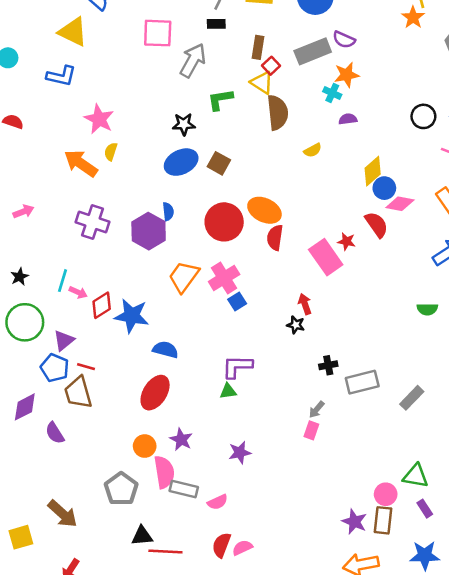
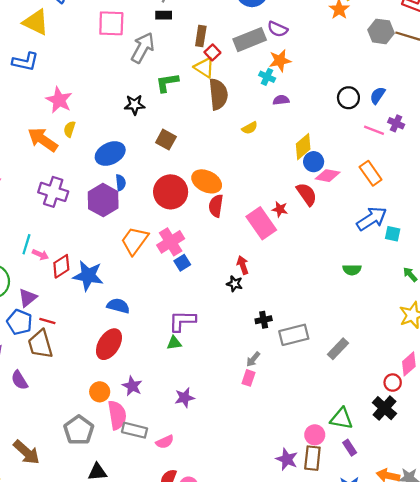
blue ellipse: (181, 162) -> (110, 154), moved

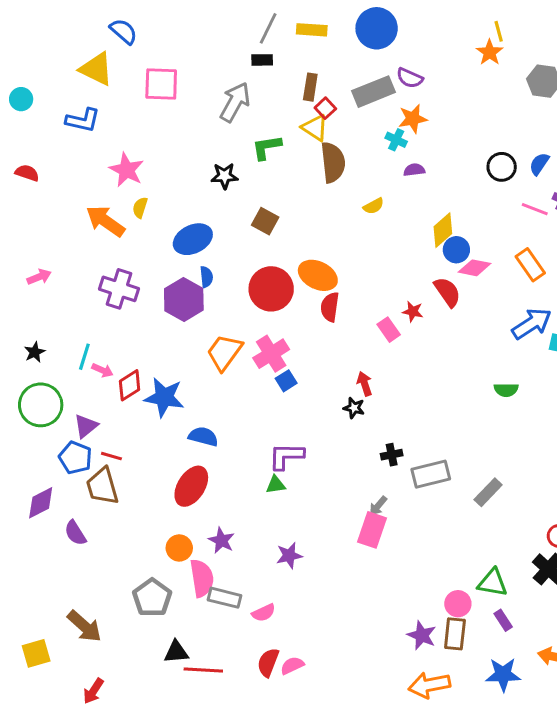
pink square: (111, 23) -> (161, 84), moved
pink rectangle: (261, 223) -> (389, 330), size x0.6
pink rectangle: (248, 378) -> (372, 530), size x1.6

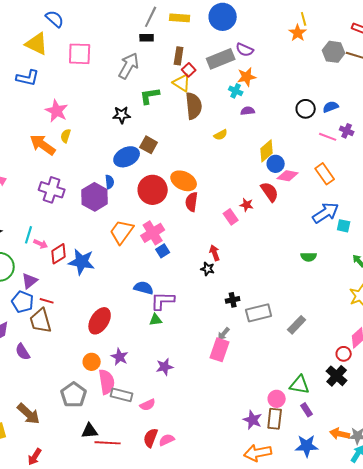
blue semicircle: (539, 164) -> (331, 107), turned 35
blue ellipse: (193, 239) -> (127, 157), moved
blue semicircle: (203, 437) -> (144, 288), moved

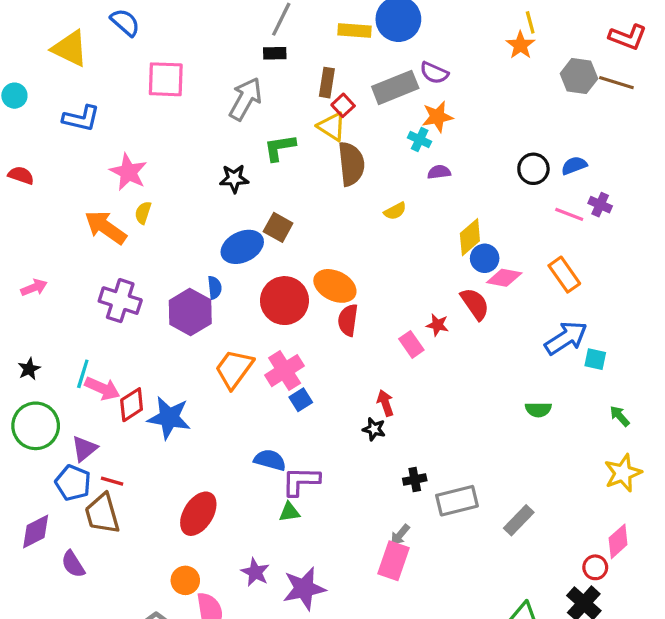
yellow rectangle: (180, 18) -> (354, 31), moved
yellow triangle: (37, 44) -> (70, 48), moved
pink arrow: (41, 244) -> (102, 388), size x1.5
purple star: (120, 357) -> (255, 572), moved
purple star: (165, 367) -> (304, 589), size x1.5

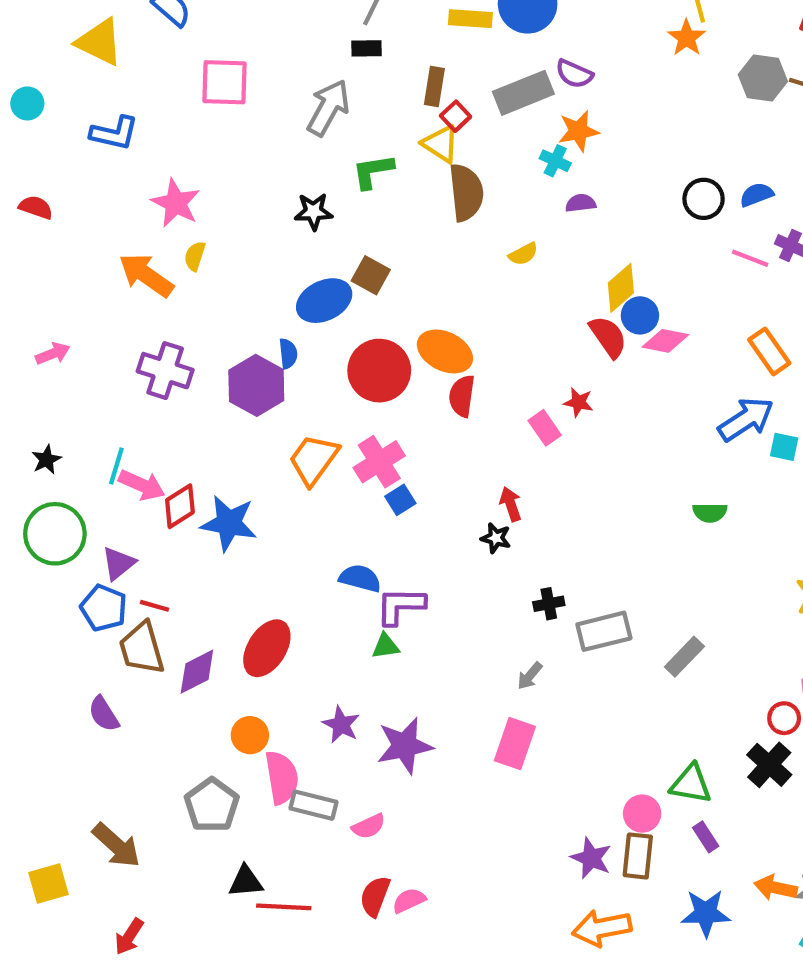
orange rectangle: (564, 275) -> (769, 351), moved
red semicircle: (475, 304) -> (608, 337), moved
purple diamond: (36, 532) -> (197, 672), moved
pink rectangle: (394, 561) -> (515, 744), moved

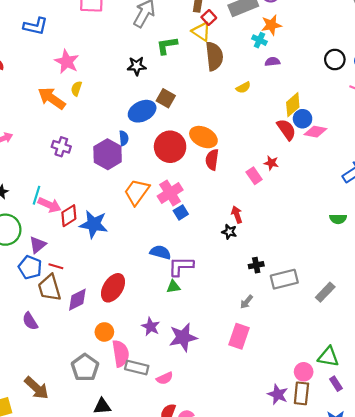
purple cross: (165, 371) -> (61, 147), size x0.7

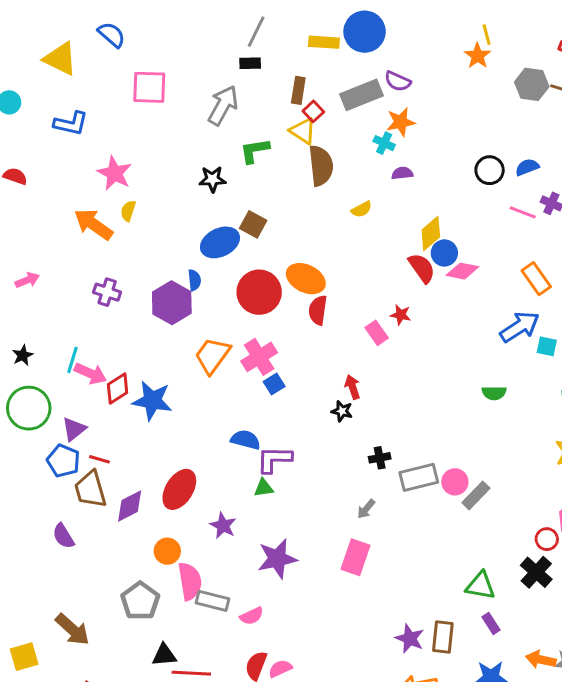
purple star: (151, 327) -> (223, 526), moved
pink circle: (304, 372) -> (455, 482), moved

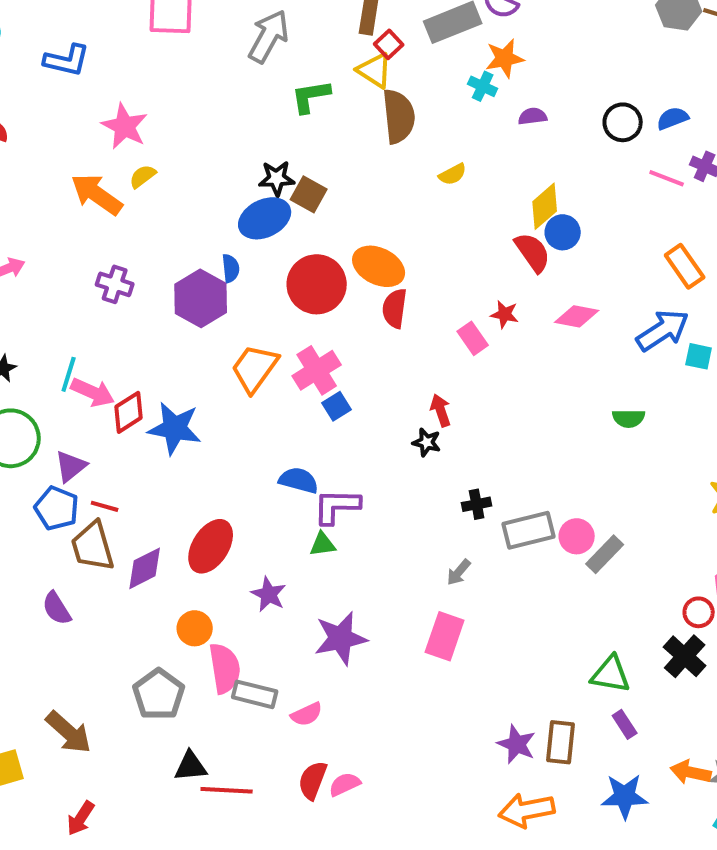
purple semicircle: (402, 173) -> (533, 116), moved
black star: (212, 179) -> (277, 178), moved
yellow semicircle: (128, 211) -> (143, 176), turned 35
pink diamond: (462, 271) -> (577, 316), moved

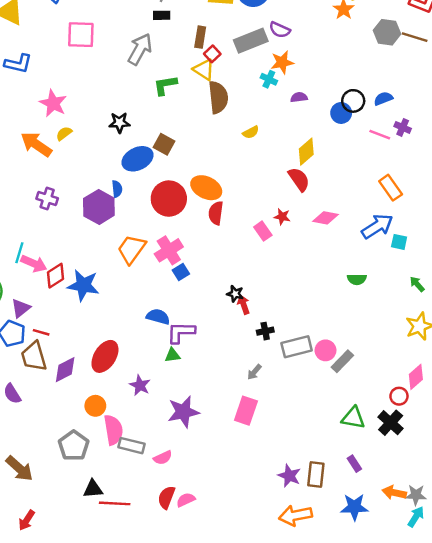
black star: (277, 178) -> (119, 123), moved
blue circle: (563, 232) -> (341, 113), moved
red arrow: (441, 410) -> (244, 305), moved
green triangle: (611, 674) -> (353, 418), moved

